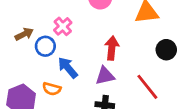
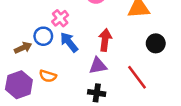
brown arrow: (24, 34) -> (23, 48), moved
blue arrow: (68, 68) -> (69, 42), moved

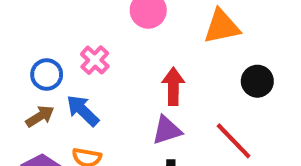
blue circle: (43, 36) -> (47, 75), moved
blue arrow: (69, 42) -> (83, 111), moved

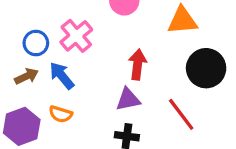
pink cross: (95, 60) -> (76, 36), size x1.4
black circle: (257, 81) -> (206, 68), size x1.5

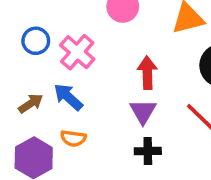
blue circle: (36, 43) -> (36, 41), moved
purple triangle: (128, 99) -> (143, 112), turned -40

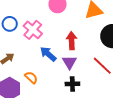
blue arrow: (68, 97) -> (48, 54), moved
orange semicircle: (73, 138) -> (31, 77), turned -144

